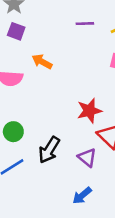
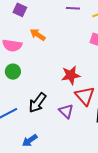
green circle: (13, 132) -> (13, 72), moved
blue arrow: (82, 196) -> (30, 140), moved

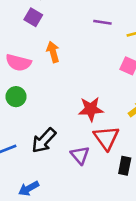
orange arrow: (38, 35) -> (53, 52), turned 35

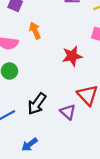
red star: (91, 109) -> (72, 56), moved

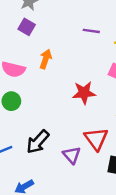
orange arrow: (35, 31) -> (46, 59), turned 35

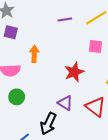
purple triangle: (72, 155) -> (65, 103), moved

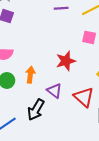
orange arrow: (34, 54) -> (30, 75), moved

